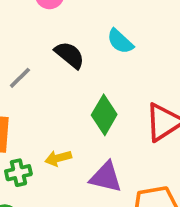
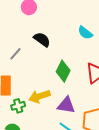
cyan semicircle: (120, 41) -> (85, 33), moved
yellow arrow: (58, 158) -> (39, 96), size x1.5

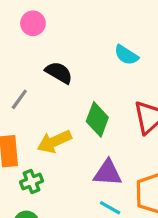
yellow arrow: (39, 96) -> (54, 142), moved

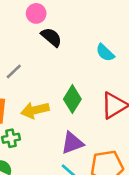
black semicircle: (59, 73) -> (51, 37), moved
purple triangle: (108, 173) -> (72, 143), turned -35

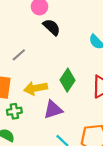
purple triangle: (72, 143) -> (53, 110), moved

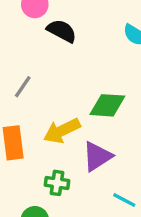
green diamond: (67, 80) -> (107, 105), turned 75
green cross: (14, 111) -> (57, 183), moved, turned 32

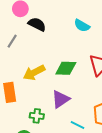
gray line: (23, 87) -> (12, 41), moved
yellow arrow: (62, 131) -> (34, 73), moved

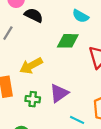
green diamond: (66, 68) -> (68, 41), moved
green cross: (37, 116) -> (33, 99), moved

